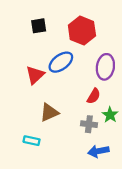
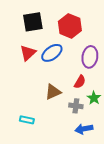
black square: (39, 26) -> (33, 22), size x1.5
red triangle: (35, 75) -> (28, 53), moved
brown triangle: (49, 113) -> (53, 92), moved

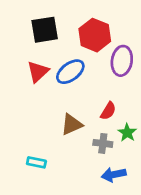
purple ellipse: (90, 57) -> (122, 61), moved

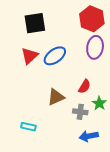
red hexagon: (95, 35) -> (92, 19), moved

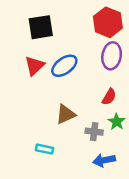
red semicircle: (84, 86) -> (109, 97), moved
cyan rectangle: (28, 127) -> (44, 149), moved

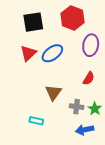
red hexagon: (108, 22) -> (73, 18), moved
brown triangle: (66, 114) -> (53, 93), turned -30
green star: (117, 122) -> (95, 109), moved

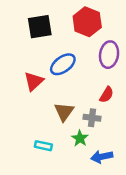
red triangle: (28, 53) -> (34, 81), moved
gray cross: (77, 107) -> (92, 118), moved
green star: (95, 109) -> (80, 138), moved

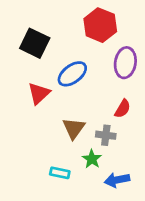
black square: (40, 27) -> (35, 43), moved, turned 35
cyan rectangle: (43, 146) -> (60, 173), moved

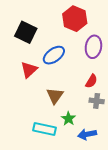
gray cross: (106, 135) -> (97, 101), moved
cyan rectangle: (60, 173) -> (45, 129), size x1.5

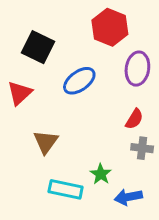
red triangle: (29, 70) -> (20, 93), moved
brown triangle: (55, 96) -> (46, 142), moved

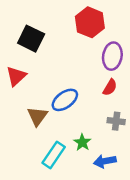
blue ellipse: (79, 81) -> (65, 100), moved
red semicircle: (134, 119) -> (110, 87), moved
cyan rectangle: (66, 189) -> (54, 155), turned -68

